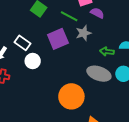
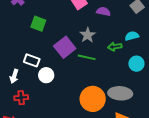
purple semicircle: (97, 13) -> (103, 12), moved
green line: (69, 16) -> (87, 57), moved
gray ellipse: (99, 74) -> (120, 93), moved

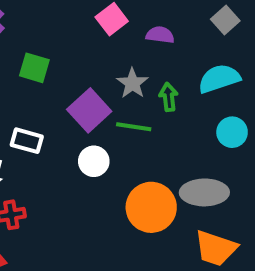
cyan semicircle: (132, 36) -> (219, 79), size x1.5
green arrow: (115, 47) -> (169, 97), moved, turned 96
white circle: (46, 75) -> (94, 161), moved

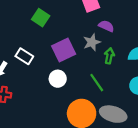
purple semicircle: (160, 35) -> (106, 26), moved
green line: (134, 127) -> (97, 83), moved, turned 30

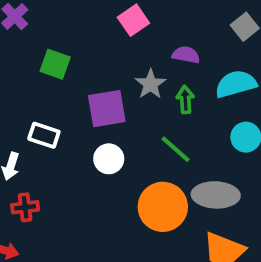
purple semicircle: (106, 26) -> (186, 55), moved
purple square: (64, 50) -> (107, 109), turned 30

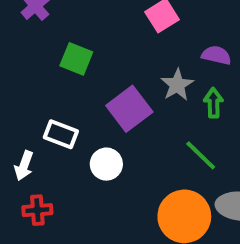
purple square: (107, 109) -> (129, 109), turned -30
white circle: (109, 159) -> (106, 164), moved

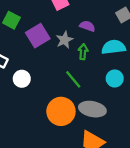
purple square: (129, 109) -> (38, 36), moved

